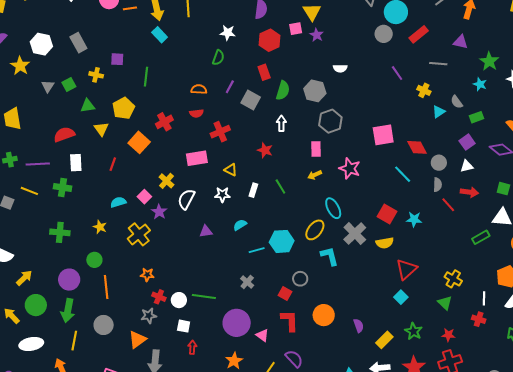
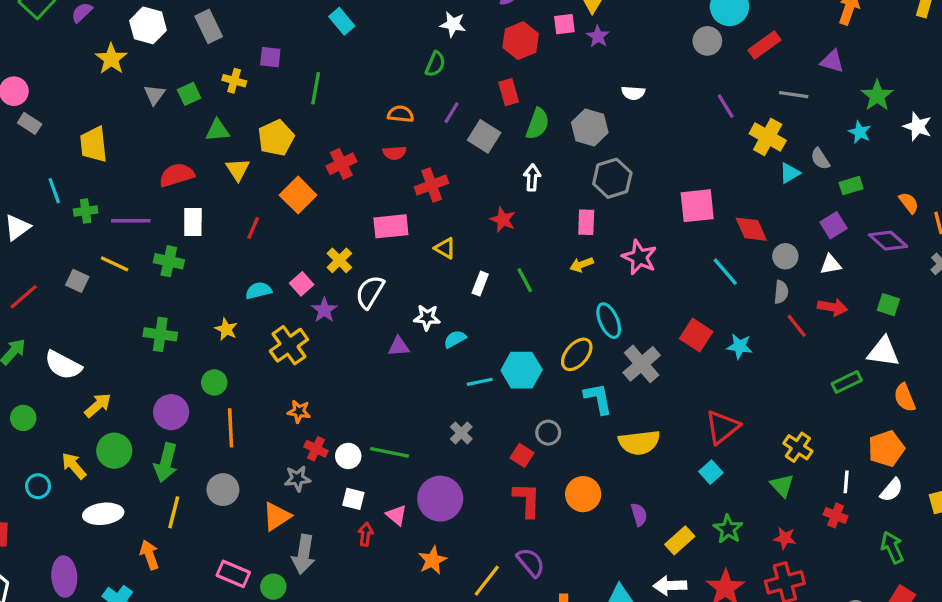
yellow cross: (424, 90) -> (768, 137), size x1.5
white star: (222, 195) -> (427, 317), moved
yellow semicircle: (385, 243) -> (639, 442), moved, size x1.4
pink triangle: (262, 335) -> (396, 515), moved

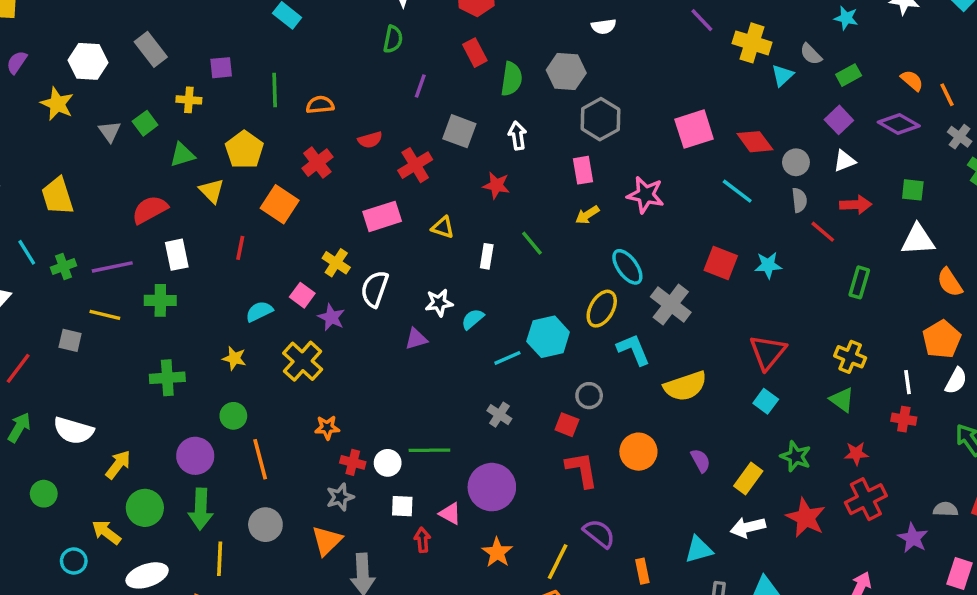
orange semicircle: (401, 114) -> (320, 105), moved
gray square: (484, 136) -> (459, 131), moved
green rectangle: (847, 382) -> (859, 282), moved, turned -36

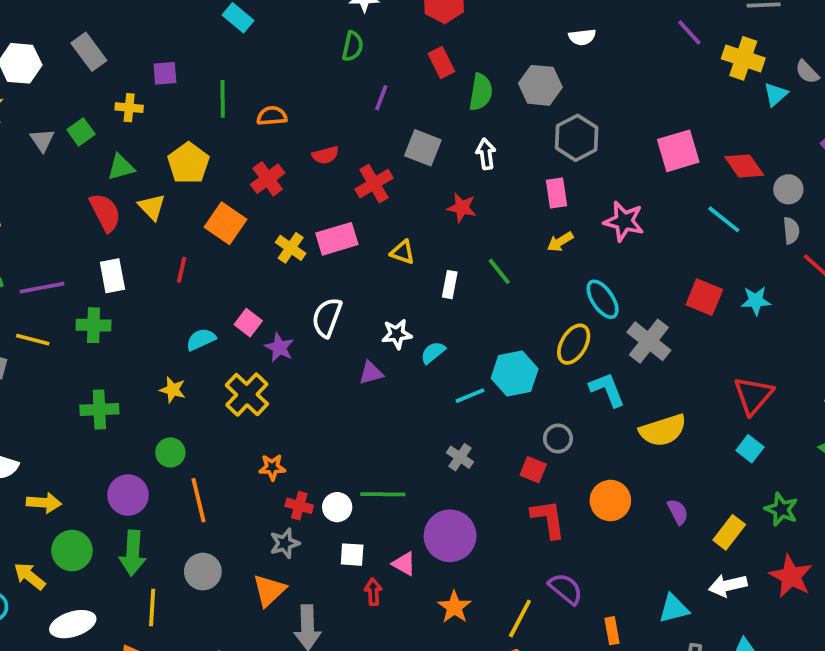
red semicircle: (150, 210) -> (105, 212), moved, turned 90
yellow cross: (336, 263) -> (291, 248), moved
yellow arrow: (118, 464) -> (44, 503), turned 56

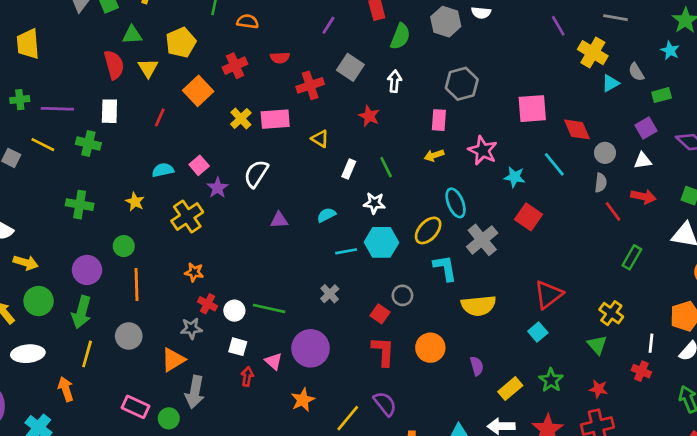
gray hexagon: (540, 85) -> (446, 22), moved
cyan star: (756, 301) -> (515, 177), moved
white star: (397, 334) -> (374, 203), moved

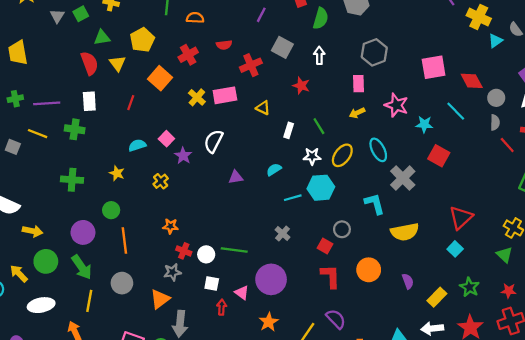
yellow cross: (187, 216) -> (161, 181), size x0.6
yellow ellipse: (428, 230) -> (342, 155), moved
green arrow: (81, 312) -> (82, 267), turned -45

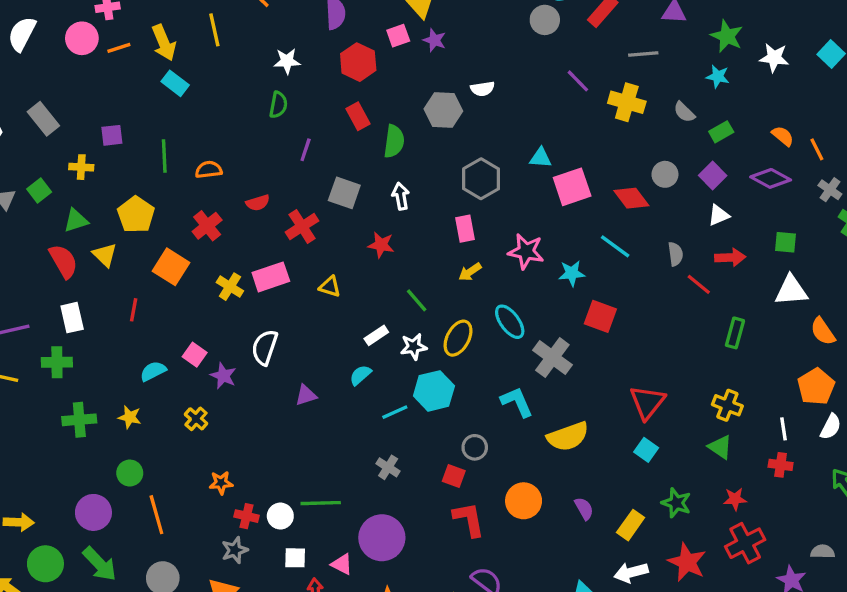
cyan triangle: (495, 41) -> (541, 158), moved, turned 48
gray circle: (496, 98) -> (665, 174), moved
white rectangle: (289, 130) -> (376, 335), moved, turned 48
green cross: (72, 180) -> (79, 420), moved

